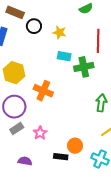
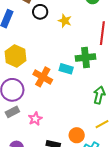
cyan rectangle: (64, 56) -> (66, 69), moved
orange circle: (75, 146) -> (77, 135), moved

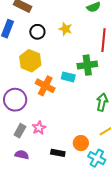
black circle: (40, 12) -> (37, 32), moved
yellow hexagon: (16, 56) -> (30, 61), moved
gray rectangle: (12, 112) -> (20, 131), moved, turned -32

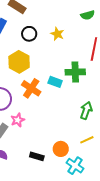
pink star: (39, 128) -> (18, 120), moved

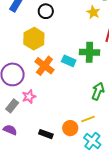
yellow star: (57, 34) -> (93, 12), moved
yellow line: (87, 140) -> (88, 119), moved
cyan cross: (75, 166) -> (92, 141), moved

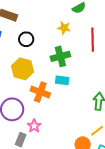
yellow star: (93, 12) -> (64, 28), moved
green cross: (89, 52) -> (60, 56), moved

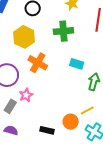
cyan rectangle: (62, 80) -> (77, 64), moved

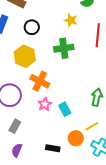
cyan rectangle: (77, 64) -> (65, 109), moved, turned 48
pink star: (26, 95) -> (45, 104), moved
purple semicircle: (11, 130) -> (17, 150), turned -80

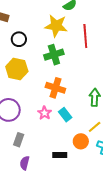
yellow star: (71, 20) -> (56, 26), size x1.6
orange cross: (40, 81) -> (55, 88), moved

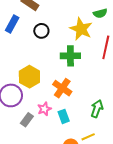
yellow hexagon: (17, 69) -> (29, 77), moved
gray rectangle: (19, 140) -> (27, 120), moved

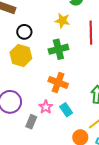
yellow star: (81, 29) -> (62, 21), size x0.7
yellow hexagon: (29, 77) -> (21, 55), moved

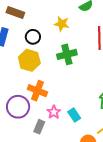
yellow star: (62, 21) -> (62, 24), moved
orange cross: (58, 82) -> (37, 91), moved

